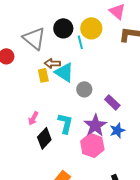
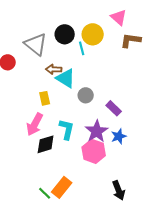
yellow rectangle: (43, 75) -> (45, 98), moved
pink arrow: (33, 118) -> (35, 124), size x1.6
black diamond: (44, 138) -> (46, 144), turned 30

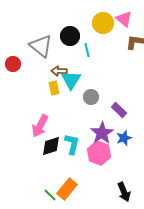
yellow circle: (93, 34) -> (103, 23), moved
cyan triangle: (66, 78) -> (71, 80), turned 30
yellow rectangle: (45, 98) -> (54, 88), moved
cyan L-shape: (67, 129) -> (72, 144), moved

